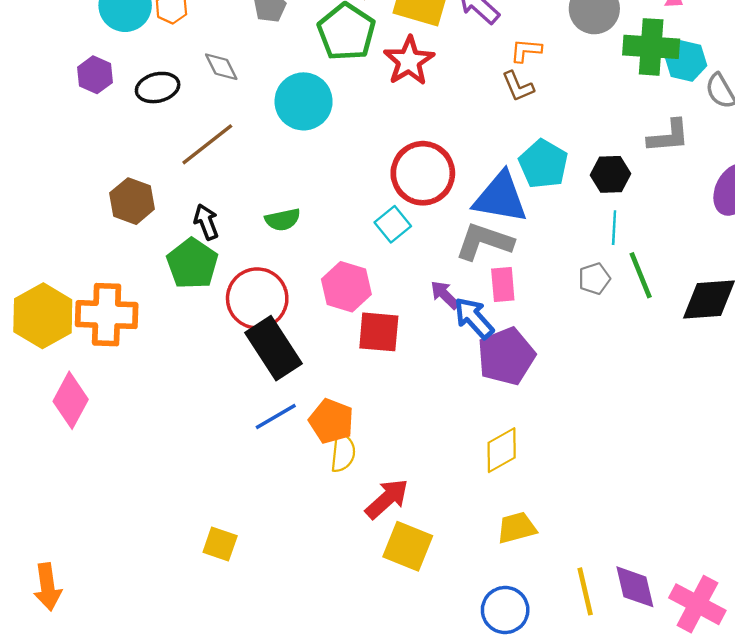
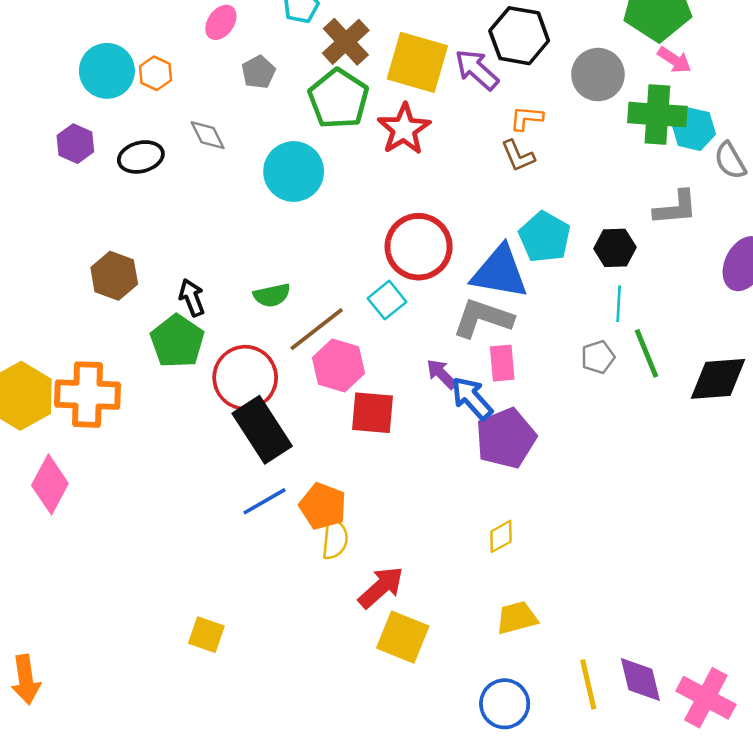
brown line: (207, 144) -> (317, 329), moved
yellow diamond: (502, 450) -> (501, 536), size x0.7

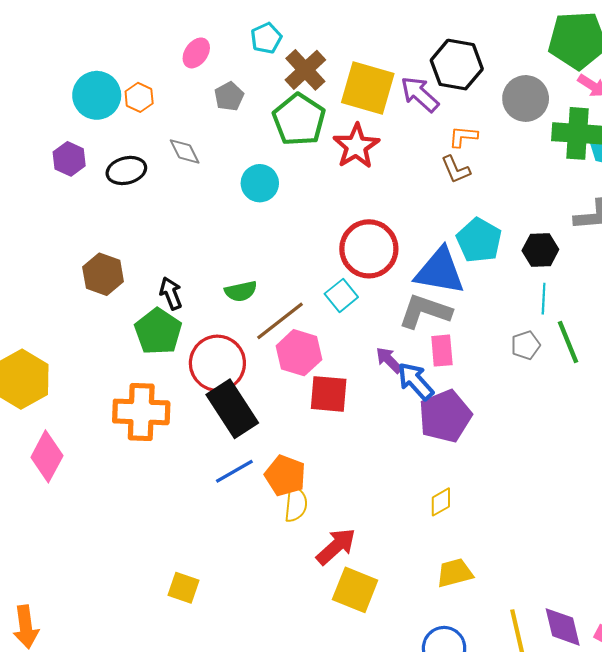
cyan circle: (294, 172) -> (260, 183), size x0.7
orange cross: (88, 395) -> (141, 412), moved

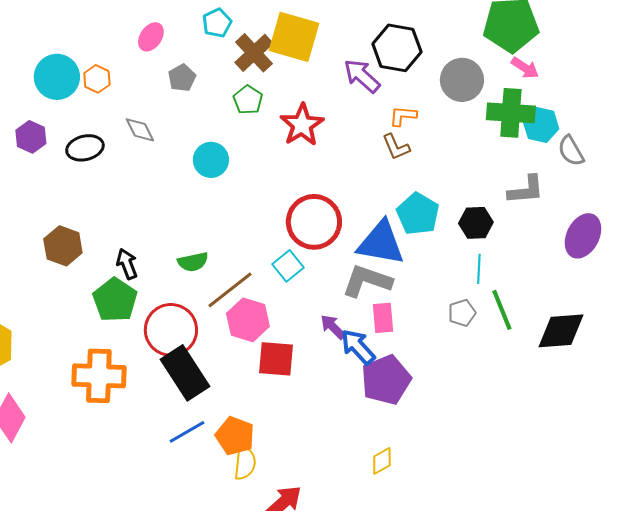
yellow square: (368, 88) -> (294, 37), moved
green pentagon: (299, 120) -> (248, 100), size x0.6

